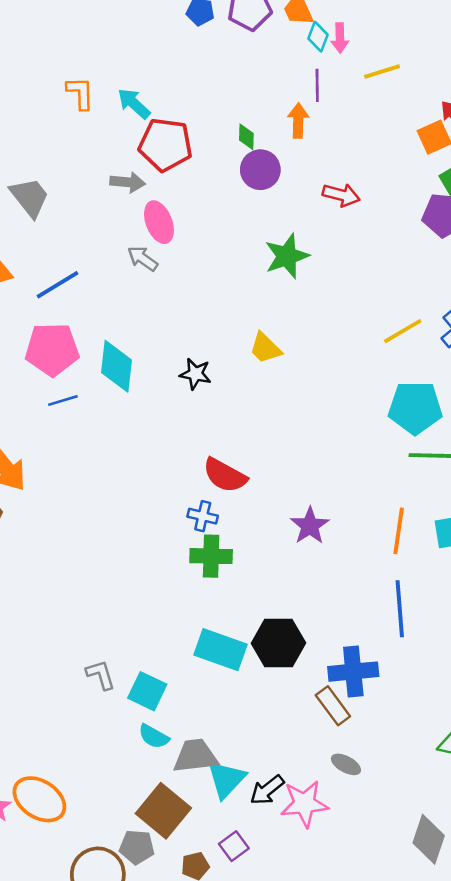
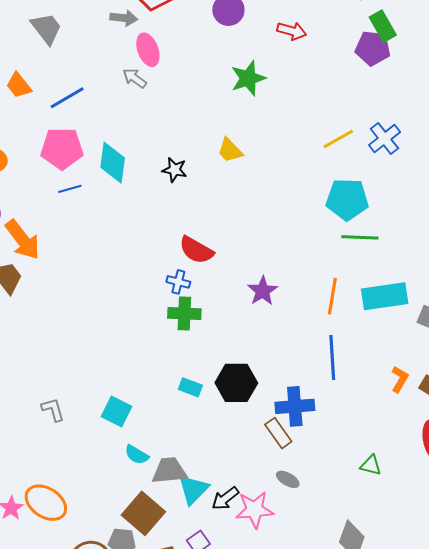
cyan rectangle: (220, 650) -> (190, 387), size x0.6
gray L-shape: (101, 675) -> (53, 410), moved
cyan square: (147, 691) -> (116, 411), moved

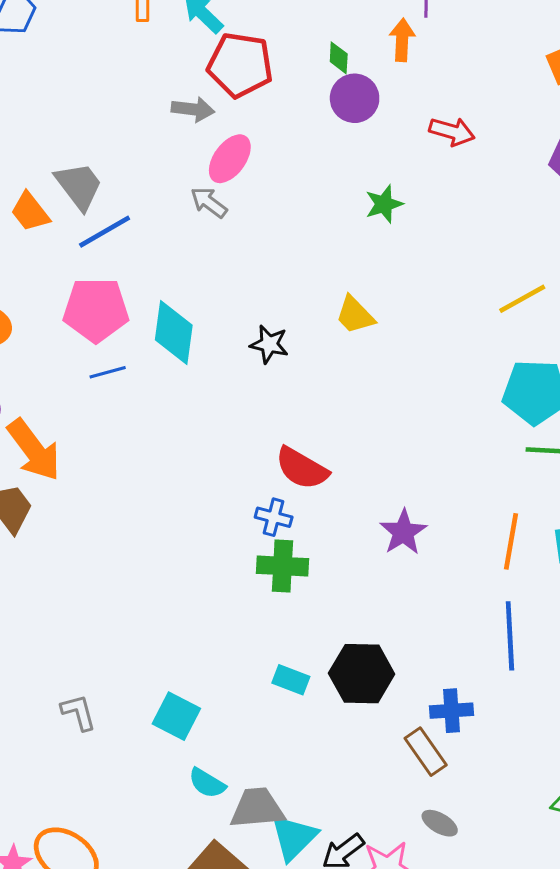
gray trapezoid: (46, 28) -> (79, 186), moved
pink ellipse: (148, 50) -> (230, 159), turned 56
green star: (248, 78) -> (384, 204), size x0.7
blue cross: (295, 406) -> (451, 711), size x0.7

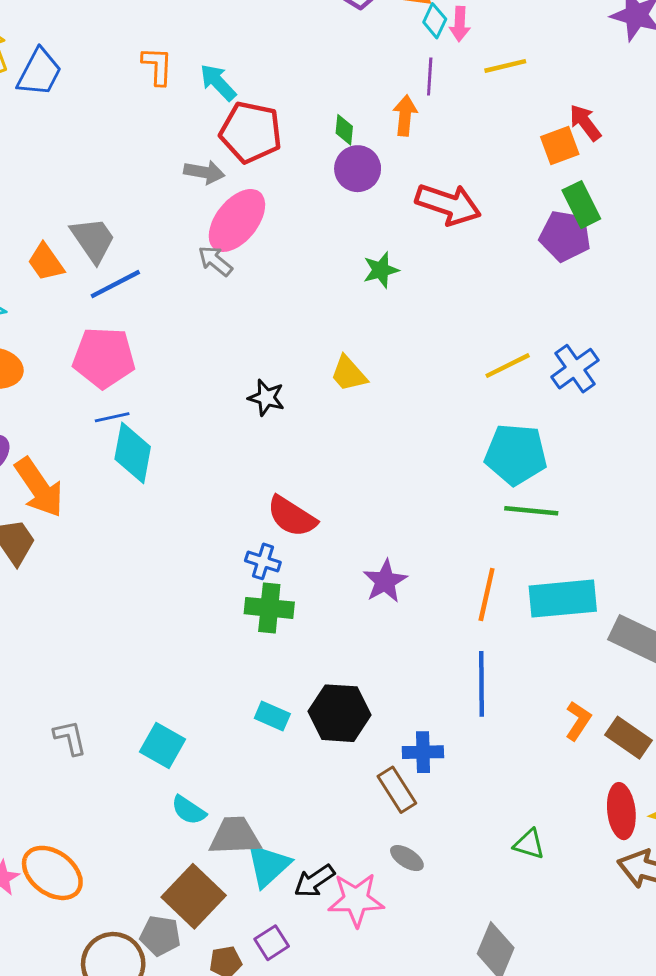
red arrow: (452, 132) -> (448, 204), size x1.5
pink ellipse: (230, 159) -> (237, 220), size x1.4
cyan diamond: (174, 332) -> (133, 453), moved

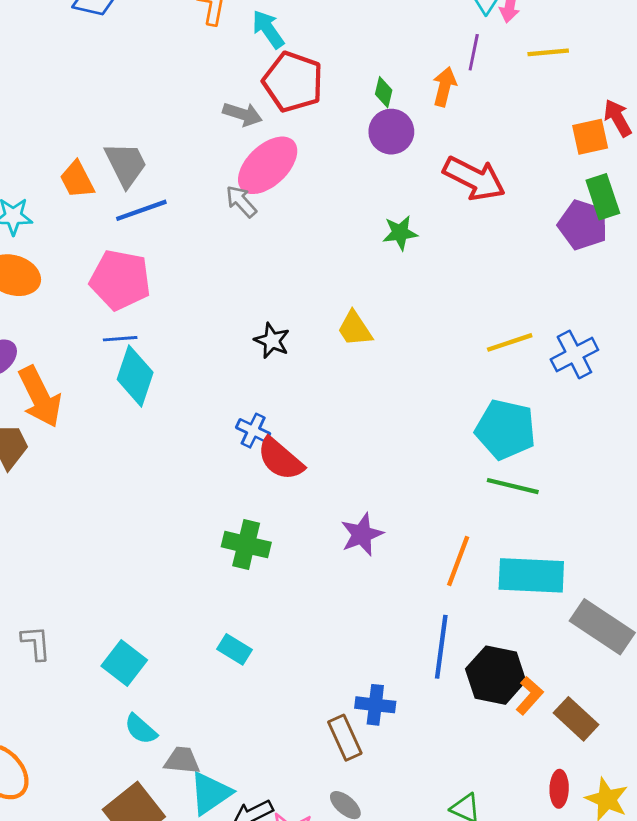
blue cross: (263, 561) -> (253, 431), moved
black hexagon: (339, 713) -> (496, 675), moved
red ellipse: (621, 811) -> (559, 789), size x0.7
gray trapezoid: (235, 836) -> (182, 760), size x0.7

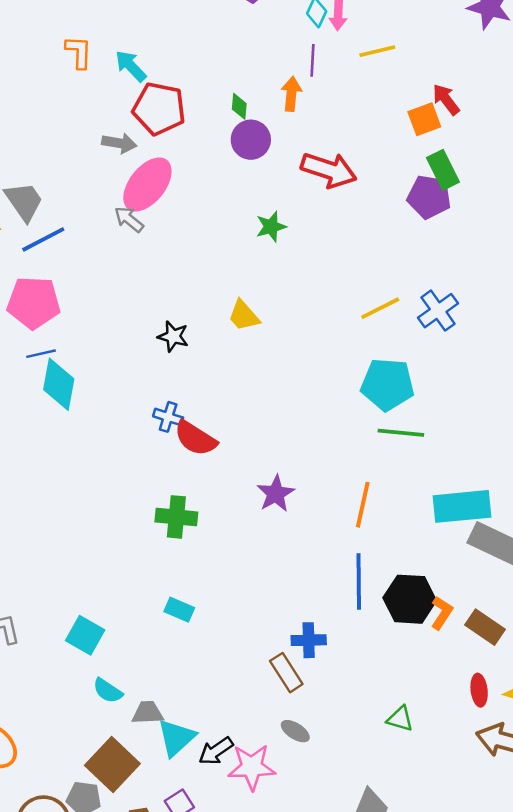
cyan rectangle: (531, 575) -> (462, 506), moved

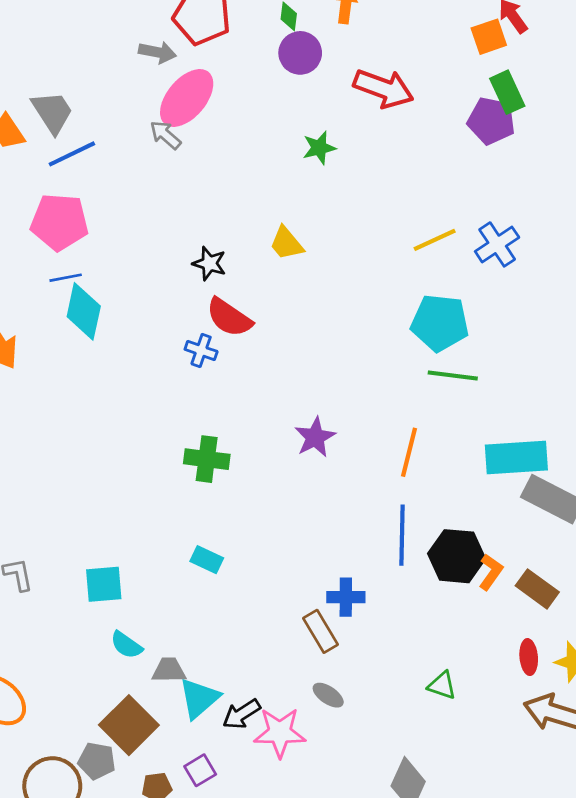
red semicircle: (195, 438) -> (229, 317), moved
cyan square: (85, 635) -> (104, 584), turned -36

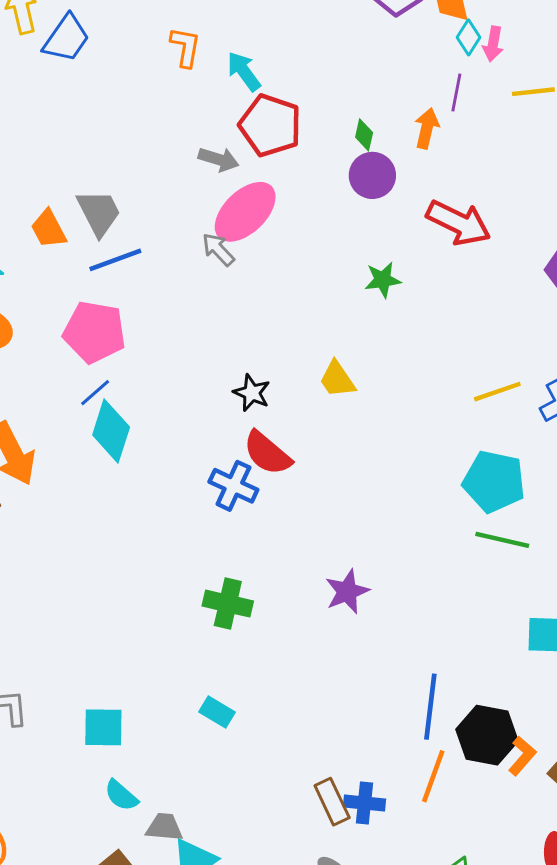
blue line: (66, 278) -> (95, 393), turned -36
blue cross: (201, 350) -> (233, 486), size x1.4
orange line: (409, 452) -> (433, 776), moved
blue cross: (346, 597) -> (364, 803), moved

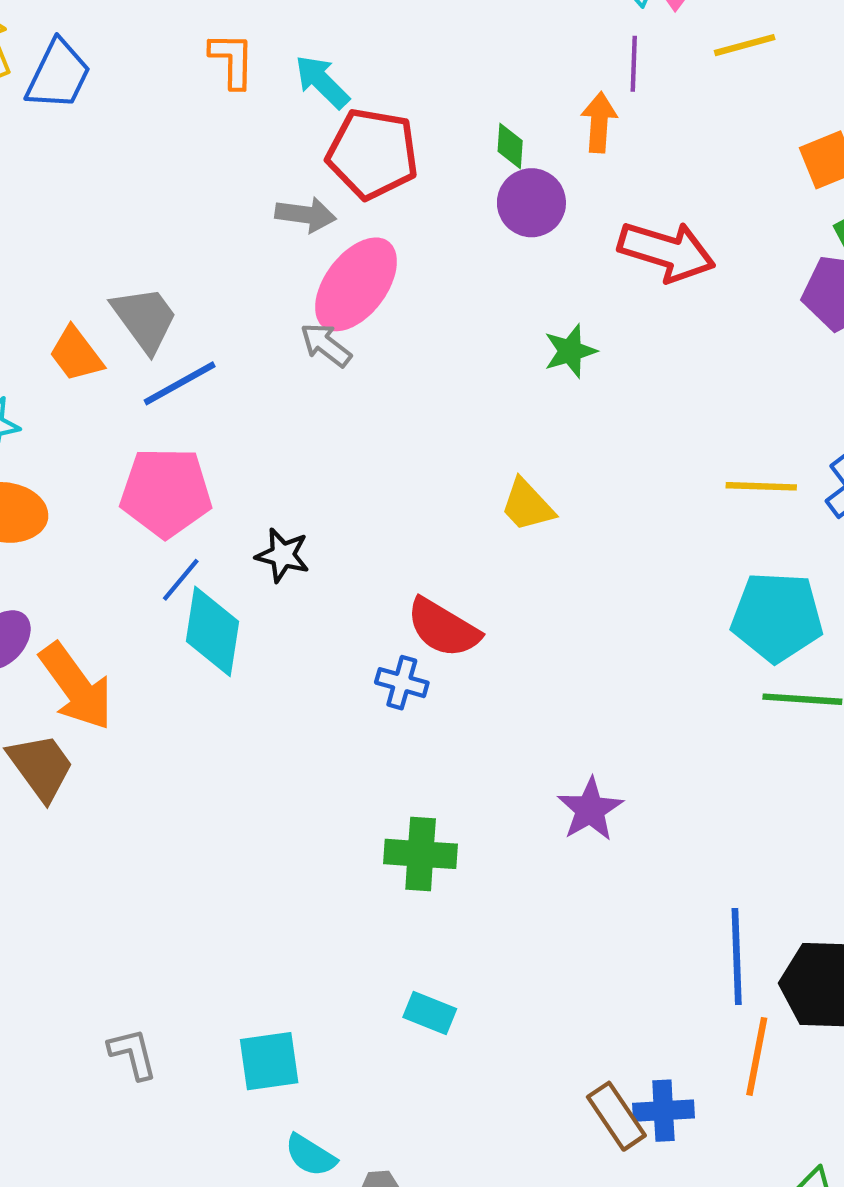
yellow line: (497, 392) -> (761, 486), turned 30
black star: (252, 393) -> (283, 555), moved
blue cross: (233, 486) -> (402, 683), size x0.7

